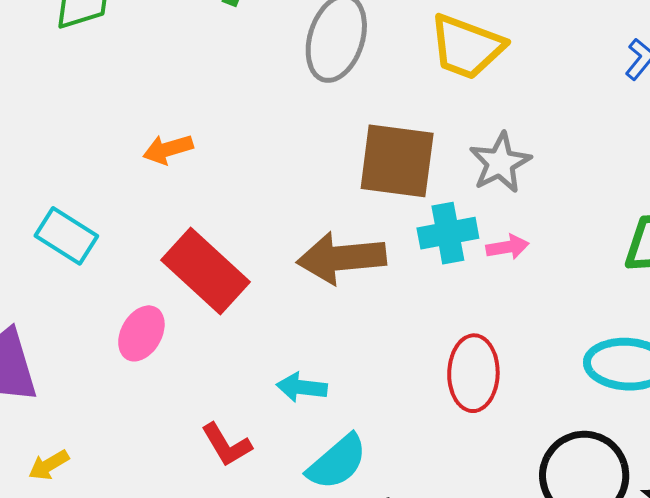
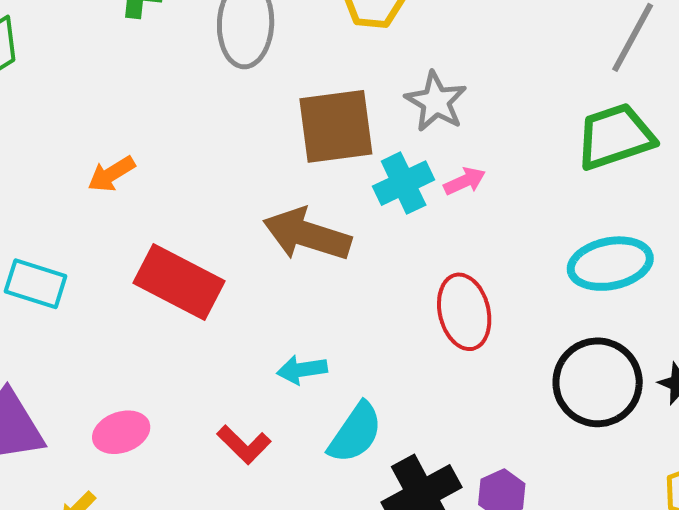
brown arrow: (341, 258) -> (307, 235), turned 38
pink ellipse: (141, 333) -> (121, 432), moved, turned 56

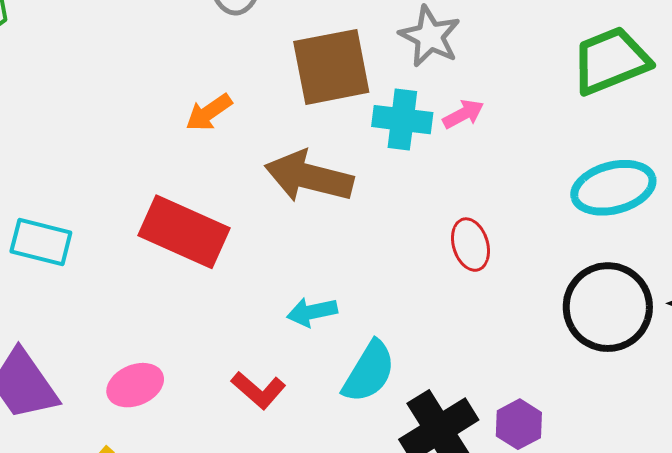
orange arrow: (111, 174) -> (209, 112), moved
cyan cross: (404, 183) -> (402, 120), turned 36
red ellipse: (464, 312) -> (470, 245), size x0.7

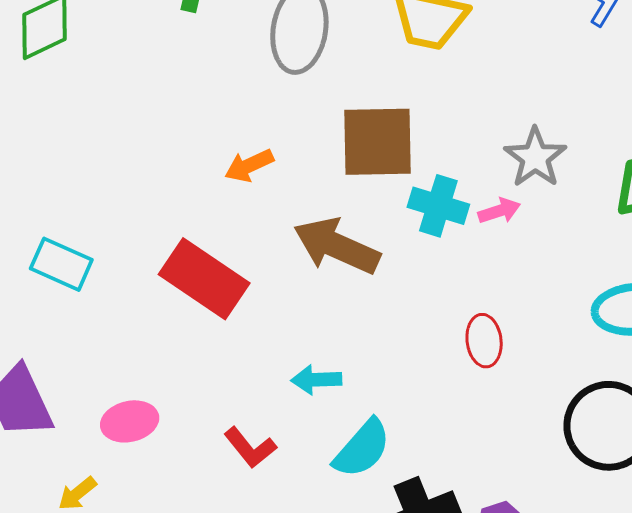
gray star: (430, 36) -> (535, 157), moved

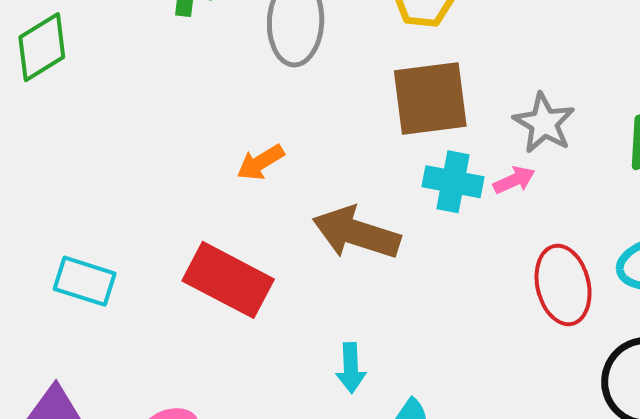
brown square: (378, 142) -> (430, 98), moved
red ellipse: (484, 341) -> (563, 285), moved, size x1.5
cyan arrow: (316, 380) -> (351, 368), turned -84

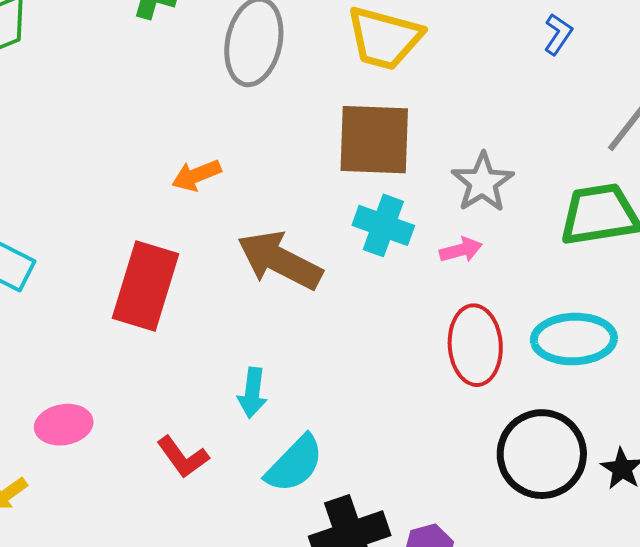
pink arrow: (514, 180) -> (461, 250), moved
red rectangle: (228, 280) -> (146, 286), turned 70

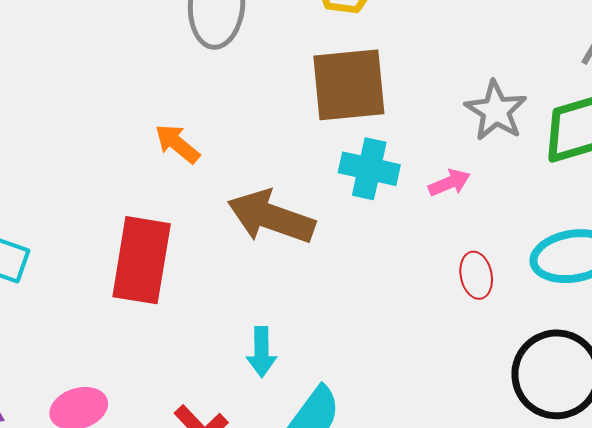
orange arrow: (196, 175) -> (177, 144), turned 69
gray star: (483, 182) -> (496, 111), moved
red ellipse: (475, 345) -> (476, 275), size x0.6

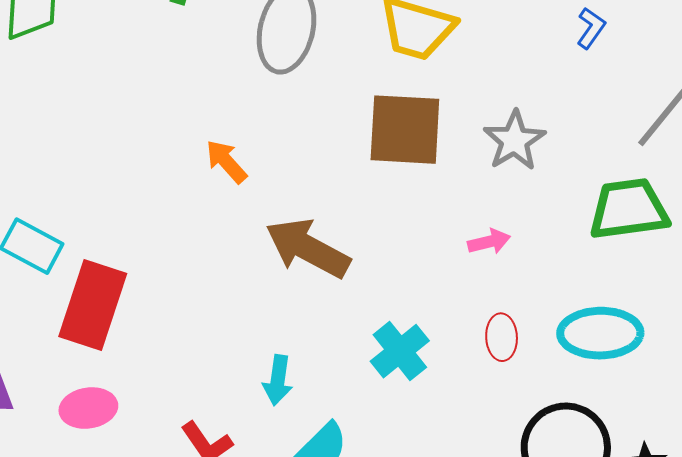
gray star: (496, 111) -> (514, 141), moved
cyan cross: (369, 169) -> (400, 351), moved, turned 30
red rectangle: (142, 260) -> (93, 305), moved

